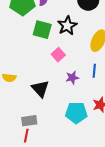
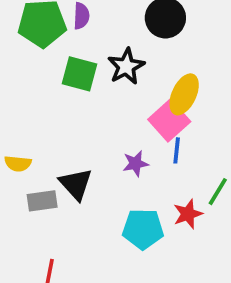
pink square: (58, 55) -> (169, 121), moved, size x1.5
gray rectangle: (29, 121) -> (42, 201), moved

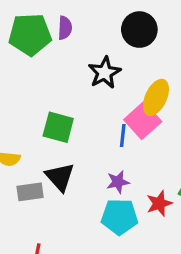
green square: (79, 74) -> (58, 127), moved
blue line: (177, 150) -> (123, 136), moved
purple star: (136, 164) -> (118, 182), moved

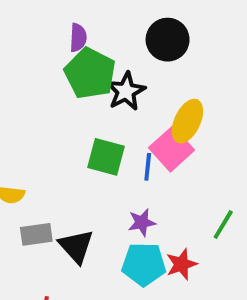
green pentagon: (30, 34) -> (90, 73), moved, turned 30
green square: (58, 127) -> (106, 157), moved
black triangle: (60, 177) -> (76, 246), moved
red star: (159, 203) -> (181, 264), moved

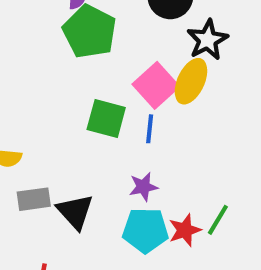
black star: (126, 91) -> (208, 40), moved
pink square: (172, 149) -> (156, 85), moved
green line: (223, 224) -> (218, 220), moved

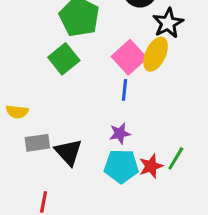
green square: (106, 118) -> (64, 59), moved, turned 36

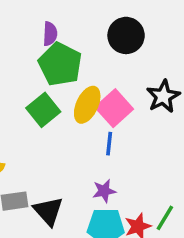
black star: (168, 23) -> (163, 96), moved
yellow ellipse: (156, 54) -> (87, 105), moved

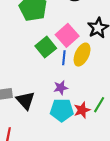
yellow ellipse: (87, 105) -> (82, 55), moved
green square: (43, 110) -> (46, 47), moved

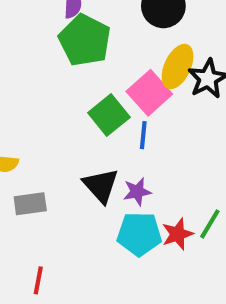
yellow ellipse: (82, 55) -> (178, 67), moved
black triangle: (25, 100) -> (101, 186), moved

